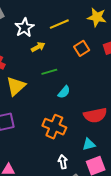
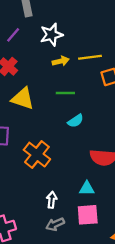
yellow line: (59, 24) -> (90, 57), moved
yellow triangle: (16, 86) -> (23, 99), turned 45
orange cross: (54, 127) -> (37, 155), moved

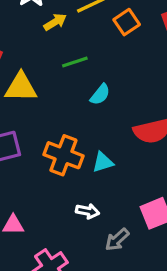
cyan triangle: (87, 188) -> (103, 162), moved
white arrow: (52, 200) -> (87, 211), moved, turned 112

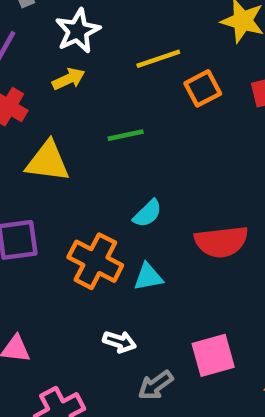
yellow arrow: (55, 22) -> (69, 79), moved
cyan semicircle: (100, 94) -> (147, 213), moved

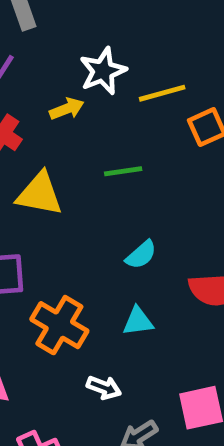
white star: (78, 31) -> (103, 71), moved
orange cross: (95, 261) -> (59, 325), moved

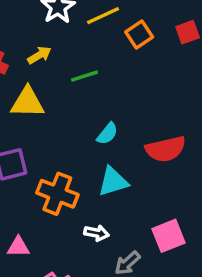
yellow arrow: (67, 109) -> (39, 55), moved
cyan triangle: (138, 321) -> (113, 182), size x1.4

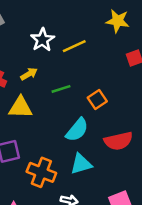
orange square: (139, 34) -> (97, 100), moved
cyan semicircle: (107, 134) -> (77, 130), size x1.5

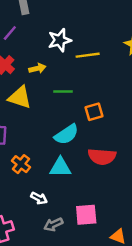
orange cross: (41, 172) -> (21, 164), size x0.7

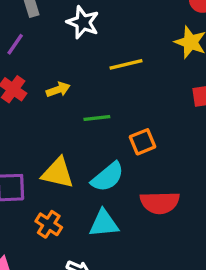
white star: (60, 40) -> (83, 22), moved, turned -30
yellow triangle: (20, 97) -> (58, 173), moved

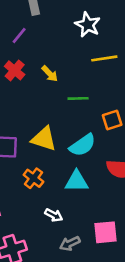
white star: (83, 22) -> (88, 25), moved
yellow arrow: (58, 90) -> (50, 74), turned 60

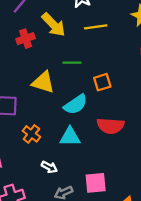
red cross: (15, 70) -> (26, 39), moved, turned 30
yellow arrow: (50, 74) -> (53, 25), moved, size x1.6
yellow triangle: (44, 139) -> (43, 82), moved

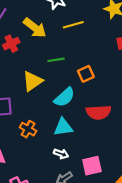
yellow triangle: (43, 82) -> (32, 81), turned -45
white arrow: (49, 167) -> (61, 154), moved

